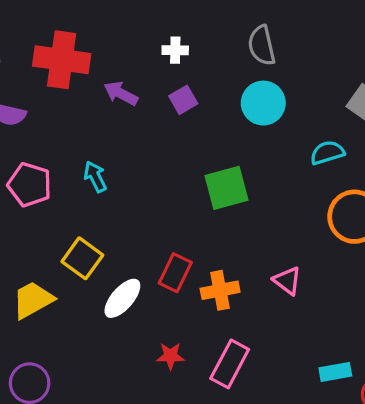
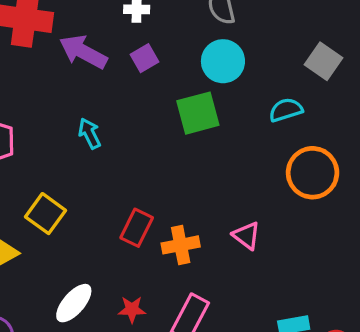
purple arrow: (121, 93) -> (83, 52), size x1.4
cyan arrow: (95, 177) -> (89, 133), moved
green square: (226, 188) -> (198, 113), moved
white ellipse: (122, 298) -> (74, 303), moved

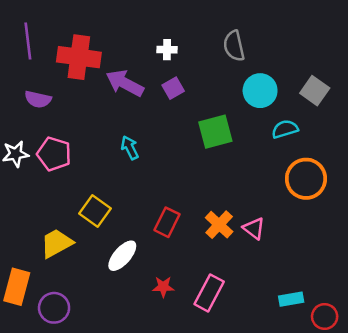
cyan circle: (223, 61) -> (260, 91), moved
orange cross: (181, 245) -> (219, 225), moved, turned -36
white ellipse: (74, 303) -> (122, 256), moved

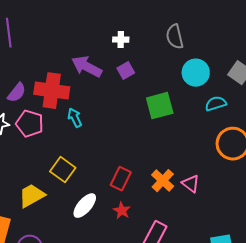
red cross: (79, 57) -> (52, 91), moved
purple semicircle: (38, 99) -> (17, 93), moved, turned -65
cyan arrow: (130, 148) -> (75, 118), moved
red star: (163, 287) -> (122, 211), moved, turned 30

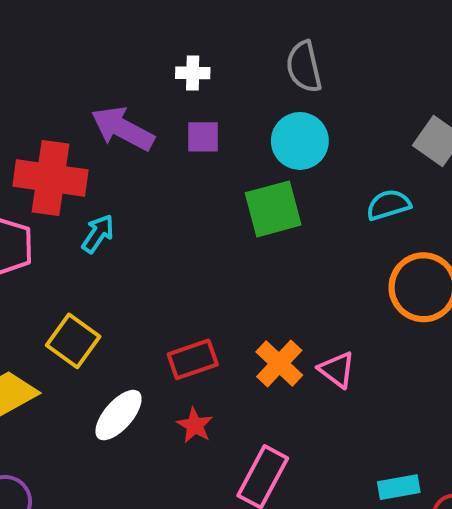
purple square: (126, 71) -> (203, 137), turned 30
cyan circle: (196, 73) -> (300, 141), moved
cyan arrow: (75, 118) -> (98, 234), turned 60
red rectangle: (121, 179) -> (193, 359), turned 45

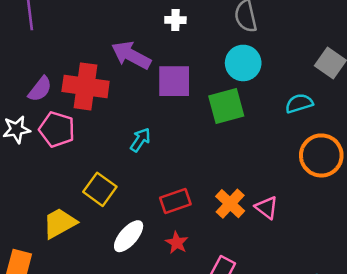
purple square: (203, 137) -> (174, 81), moved, size x1.6
cyan arrow: (98, 234) -> (140, 140), moved

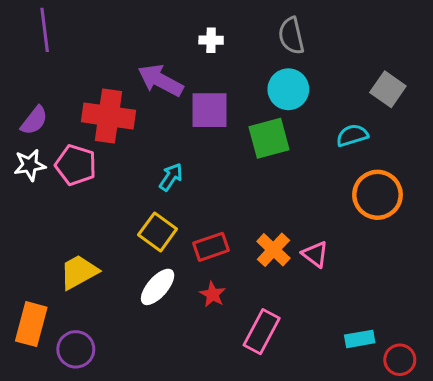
purple semicircle: (40, 89) -> (34, 120), moved
yellow square: (100, 189) -> (158, 232), moved

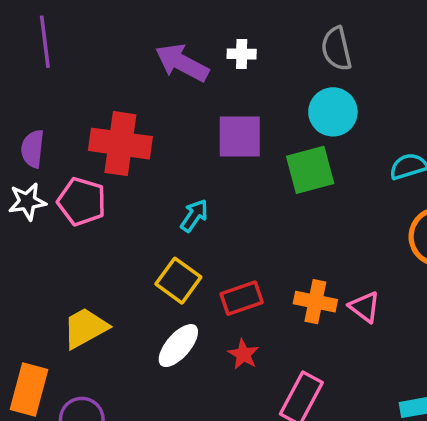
purple arrow: (161, 80) -> (182, 63), moved
purple semicircle: (34, 120) -> (33, 149), turned 148
orange cross: (273, 250) -> (315, 302), turned -32

